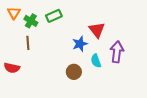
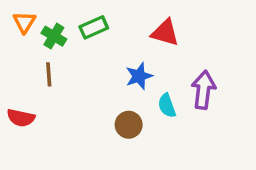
red triangle: (97, 30) -> (165, 33), moved, turned -36

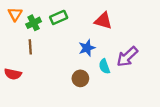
green cross: (54, 36) -> (34, 23), turned 32
purple arrow: (203, 90) -> (127, 57), turned -140

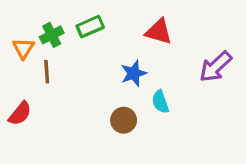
orange triangle: (15, 14) -> (23, 48), moved
purple arrow: (127, 57) -> (216, 67), moved
red semicircle: (13, 74) -> (20, 114), turned -63

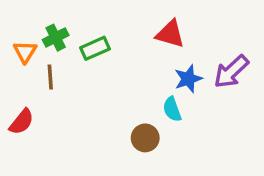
green rectangle: (90, 27) -> (95, 48), moved
blue star: (134, 73) -> (188, 79), moved
brown circle: (124, 120) -> (145, 138), moved

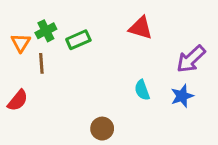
blue star: (188, 79) -> (182, 96), moved
brown circle: (145, 138) -> (102, 129), moved

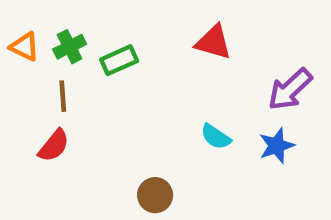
orange triangle: (21, 43) -> (25, 47), moved, turned -36
cyan semicircle: (142, 90) -> (216, 137), turned -36
red semicircle: (18, 100) -> (54, 146), moved

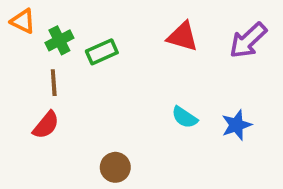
orange triangle: (25, 47) -> (23, 21), moved
purple arrow: (290, 89) -> (248, 40), moved
brown circle: (155, 195) -> (115, 167), moved

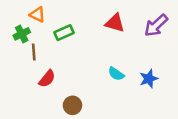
orange triangle: (23, 21) -> (37, 15), moved
green cross: (59, 40) -> (22, 34), moved
red semicircle: (46, 125) -> (47, 79), moved

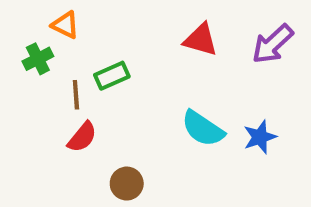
green rectangle: (64, 33) -> (112, 76), moved
brown line: (34, 52) -> (76, 95), moved
cyan semicircle: (116, 74) -> (203, 129), size x1.5

